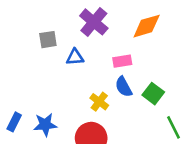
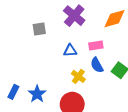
blue triangle: (75, 57) -> (70, 51), moved
blue star: (45, 125) -> (37, 94), turned -30

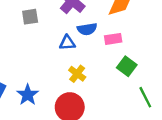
pink rectangle: (96, 45) -> (113, 39), moved
blue semicircle: (97, 65) -> (87, 29), moved, turned -70

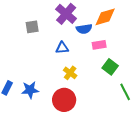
blue semicircle: (87, 29) -> (84, 29), moved
blue star: (28, 95) -> (30, 90), turned 30

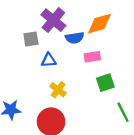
gray square: (32, 27) -> (31, 39), moved
green square: (110, 67) -> (105, 83), turned 35

